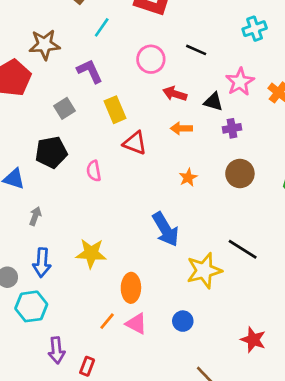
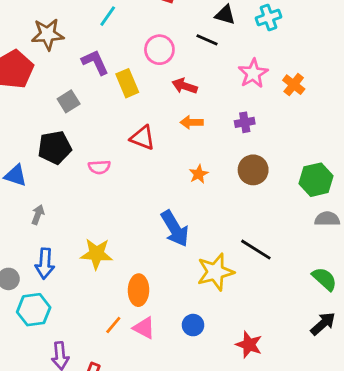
black triangle: (213, 102) -> (225, 15), moved
yellow rectangle: (115, 110) -> (127, 83), moved
pink semicircle: (94, 171) -> (99, 167), turned -84
red star: (253, 340) -> (249, 345), moved

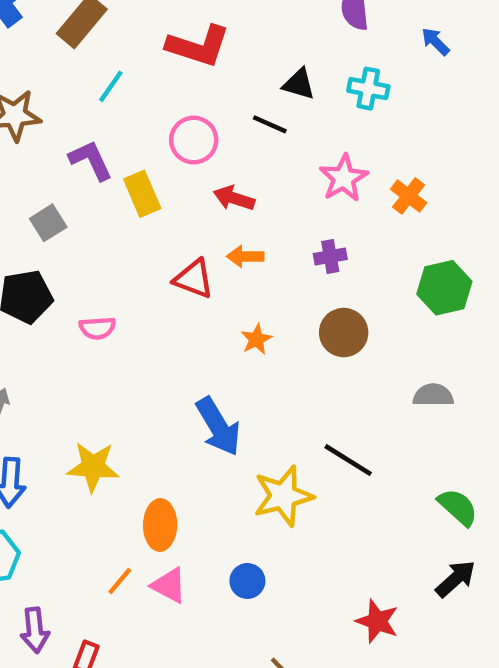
cyan cross: (268, 18) -> (368, 89), turned 30
red triangle: (143, 138) -> (194, 279), moved
green hexagon: (316, 180) -> (444, 288), moved
gray semicircle: (327, 219) -> (433, 395), moved
red star: (249, 345) -> (377, 621), moved

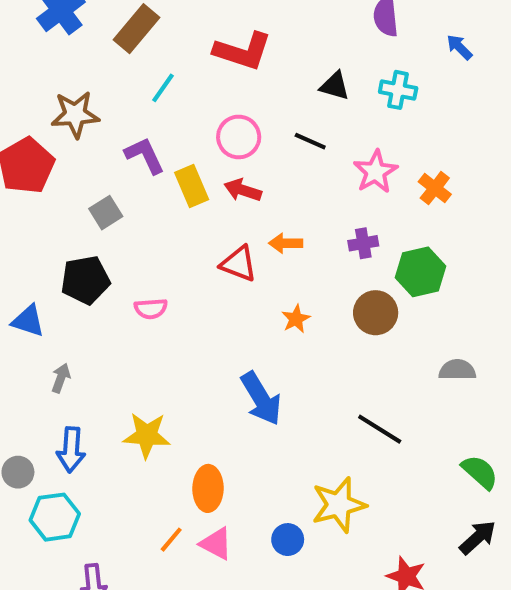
black line: (270, 124) -> (310, 141), moved
red arrow: (234, 198) -> (243, 190), moved
green hexagon: (444, 288) -> (421, 272), moved
yellow star: (283, 496) -> (339, 505), moved

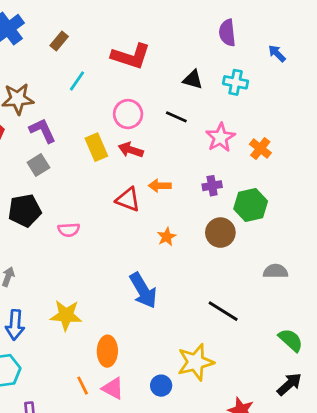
brown rectangle: (136, 29) -> (59, 41), size x0.6
purple L-shape: (145, 155) -> (43, 131), moved
orange line: (171, 540) -> (83, 386), turned -66

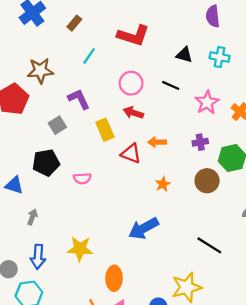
purple L-shape: (43, 131) -> (79, 99), moved
yellow rectangle: (96, 147) -> (105, 130), moved
blue arrow: (143, 290) -> (144, 228), turned 92

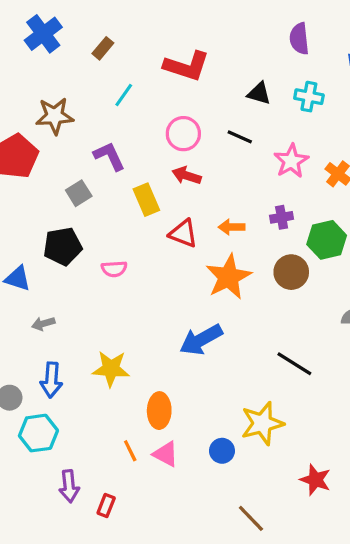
orange arrow: (157, 142) -> (232, 227), moved
orange star: (163, 184) -> (228, 277), size x2.0
gray arrow: (32, 217) -> (43, 324), turned -126

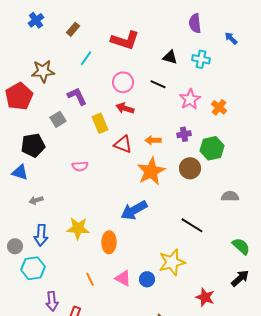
blue cross: (43, 34) -> (36, 20), size x0.7
black pentagon: (63, 246) -> (33, 145), moved
orange ellipse: (159, 411) -> (109, 242), moved
pink triangle: (166, 454) -> (123, 278), moved

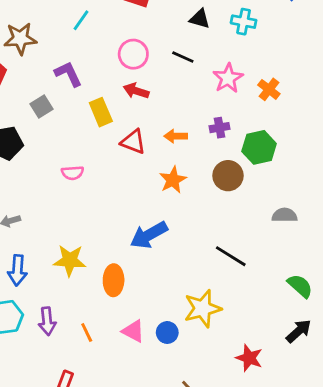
orange star: (151, 171) -> (173, 180), size x0.7
purple arrow: (52, 301) -> (47, 321), moved

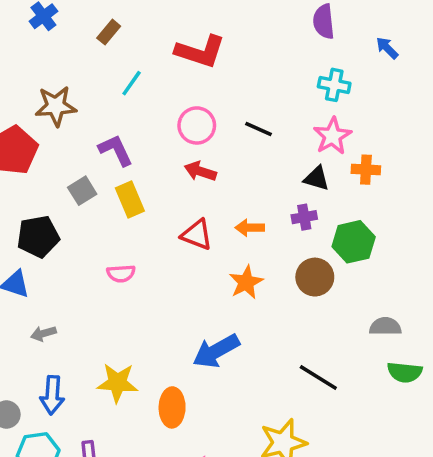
black triangle: (200, 19) -> (317, 178), moved
pink star: (228, 78) -> (332, 136), moved
orange cross: (269, 89) -> (366, 170), turned -35
yellow rectangle: (101, 112) -> (130, 199), moved
green semicircle: (300, 286) -> (405, 372), moved, turned 144

